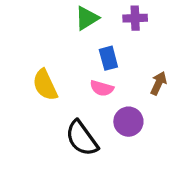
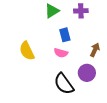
purple circle: (128, 122) -> (87, 73), moved
black semicircle: (82, 138) -> (64, 84), moved

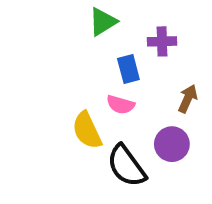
purple cross: (81, 11) -> (162, 41), moved
yellow semicircle: (27, 51) -> (87, 130), moved

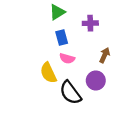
blue rectangle: (128, 69) -> (62, 37), moved

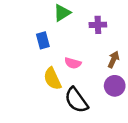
blue rectangle: (62, 37) -> (43, 40), moved
purple circle: (96, 81) -> (115, 86), moved

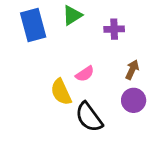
blue rectangle: (43, 40) -> (33, 25), moved, size x1.6
pink semicircle: (73, 63) -> (85, 74), turned -49

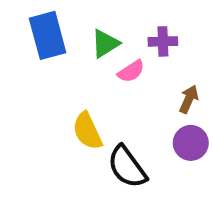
green triangle: (72, 15) -> (105, 43), moved
pink semicircle: (85, 74) -> (131, 71), moved

